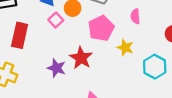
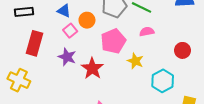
pink semicircle: (135, 16) -> (147, 32), turned 80
purple star: (56, 68) -> (67, 57), moved

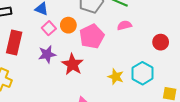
orange circle: (87, 20) -> (68, 25), moved
purple star: (67, 57) -> (47, 54), turned -30
yellow star: (135, 61) -> (116, 77), moved

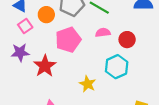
orange circle: (68, 25) -> (46, 15), moved
red circle: (161, 42) -> (127, 40), moved
cyan hexagon: (143, 73) -> (117, 67), moved

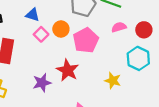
orange circle: (46, 15) -> (61, 29), moved
purple star: (20, 52) -> (42, 83), moved

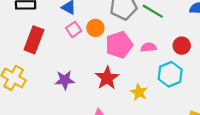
pink semicircle: (119, 27) -> (148, 47), moved
red star: (68, 70) -> (107, 78), moved

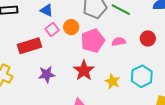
red rectangle: (34, 40) -> (30, 46), moved, turned 55
cyan hexagon: (170, 74) -> (142, 76), moved

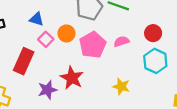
red rectangle: (30, 46) -> (24, 61), turned -40
red star: (84, 70) -> (72, 78), moved
cyan hexagon: (142, 76) -> (155, 61), moved

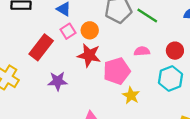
pink pentagon: (93, 45) -> (117, 71), moved
red star: (72, 78) -> (89, 55), moved, turned -30

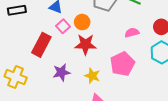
pink pentagon: (117, 71) -> (122, 64), moved
yellow star: (131, 95) -> (92, 76), moved

